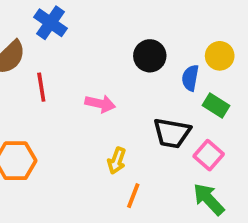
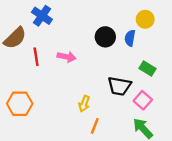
yellow circle: (220, 56) -> (145, 19), moved
blue semicircle: (190, 78) -> (130, 38), moved
pink arrow: (100, 104) -> (67, 57), moved

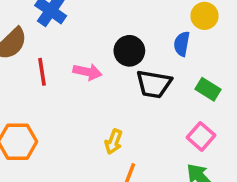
black circle: (105, 37) -> (129, 51), moved
black trapezoid: (119, 86) -> (154, 84), moved

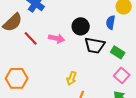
red line: (42, 72) -> (31, 38), turned -35
green rectangle: (208, 89) -> (118, 52), moved

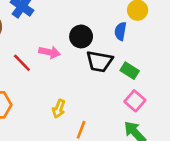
red line: (31, 38) -> (22, 63), moved
yellow arrow: (72, 78) -> (59, 109), moved

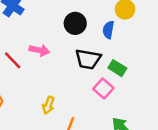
black circle: (81, 36) -> (75, 23), moved
pink square: (135, 101) -> (103, 89), moved

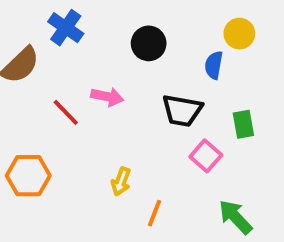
black circle: (75, 23) -> (149, 43), moved
green rectangle: (117, 68) -> (243, 124), moved, turned 48

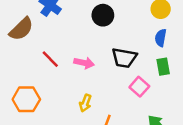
blue semicircle: (214, 65) -> (161, 38), moved
pink arrow: (107, 97) -> (84, 63), moved

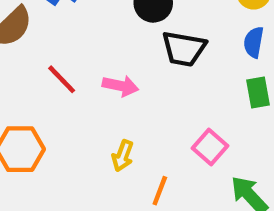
black trapezoid: (124, 58) -> (184, 49), moved
pink square: (139, 87) -> (210, 147), moved

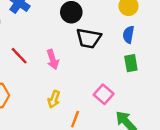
pink arrow: (120, 86) -> (53, 59), turned 60

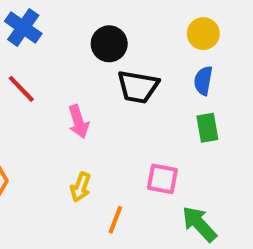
red line: (19, 56) -> (21, 89), moved
pink square: (104, 94) -> (162, 179), turned -30

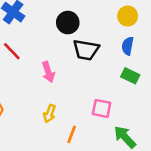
green rectangle: (207, 128) -> (130, 76), turned -54

